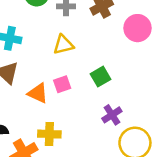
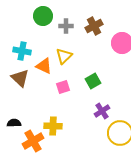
yellow triangle: (63, 45) -> (64, 56), turned -30
orange triangle: (38, 93) -> (44, 66), moved

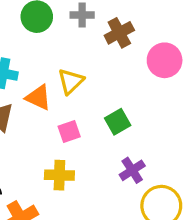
gray cross: (66, 26) -> (82, 15), moved
yellow cross: (53, 126) -> (59, 175), moved

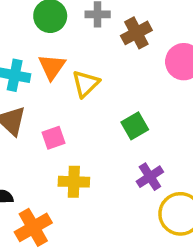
orange triangle: (38, 97) -> (52, 67), moved, turned 40
pink square: (69, 131) -> (54, 138), moved

